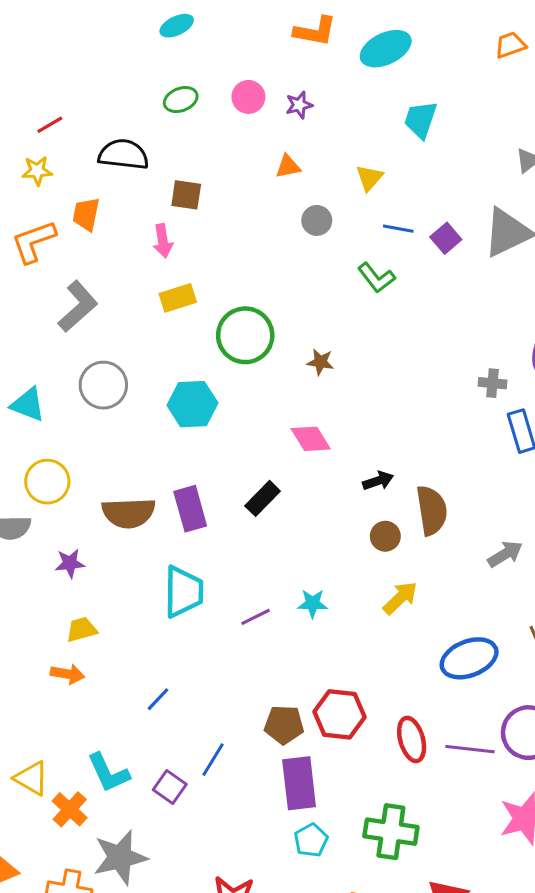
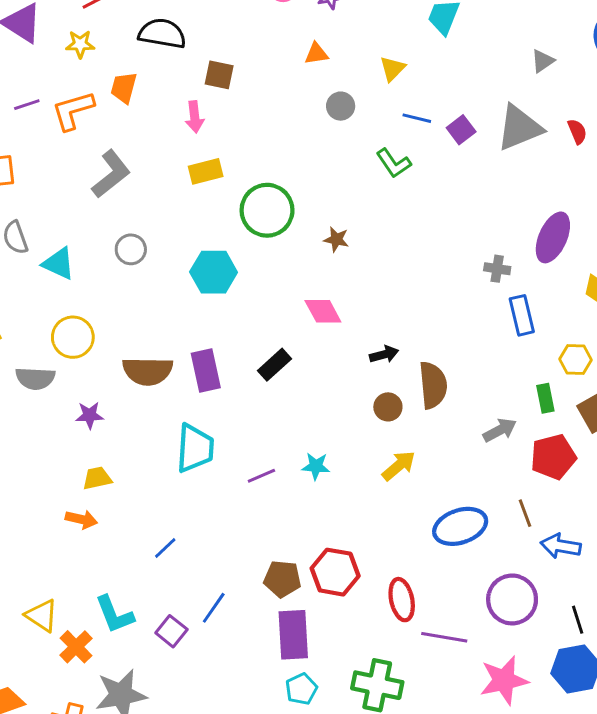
gray circle: (103, 385) -> (131, 249), size x0.7
purple line: (470, 749) -> (444, 637), moved

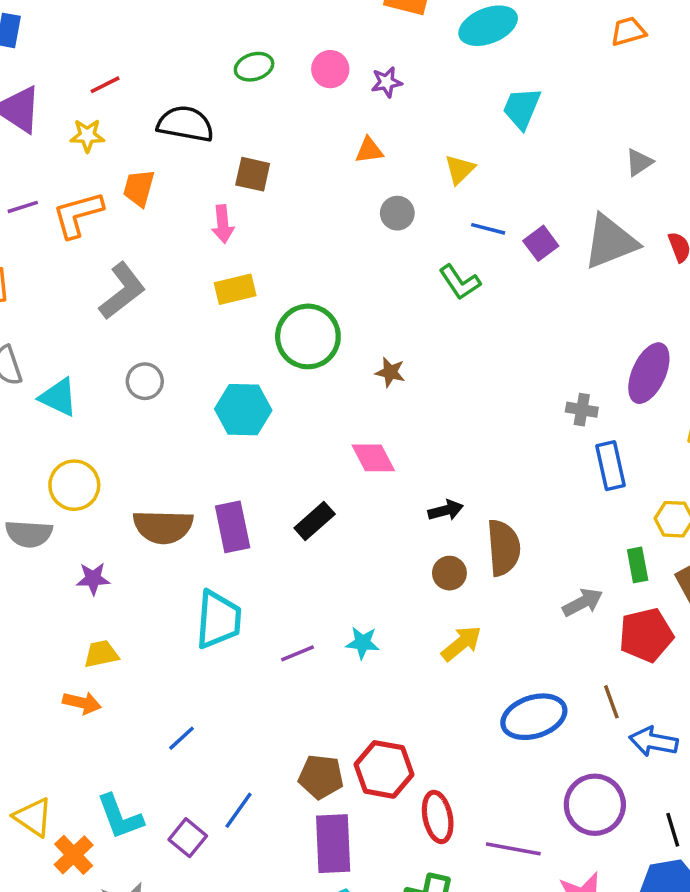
red ellipse: (402, 600) -> (438, 817), moved

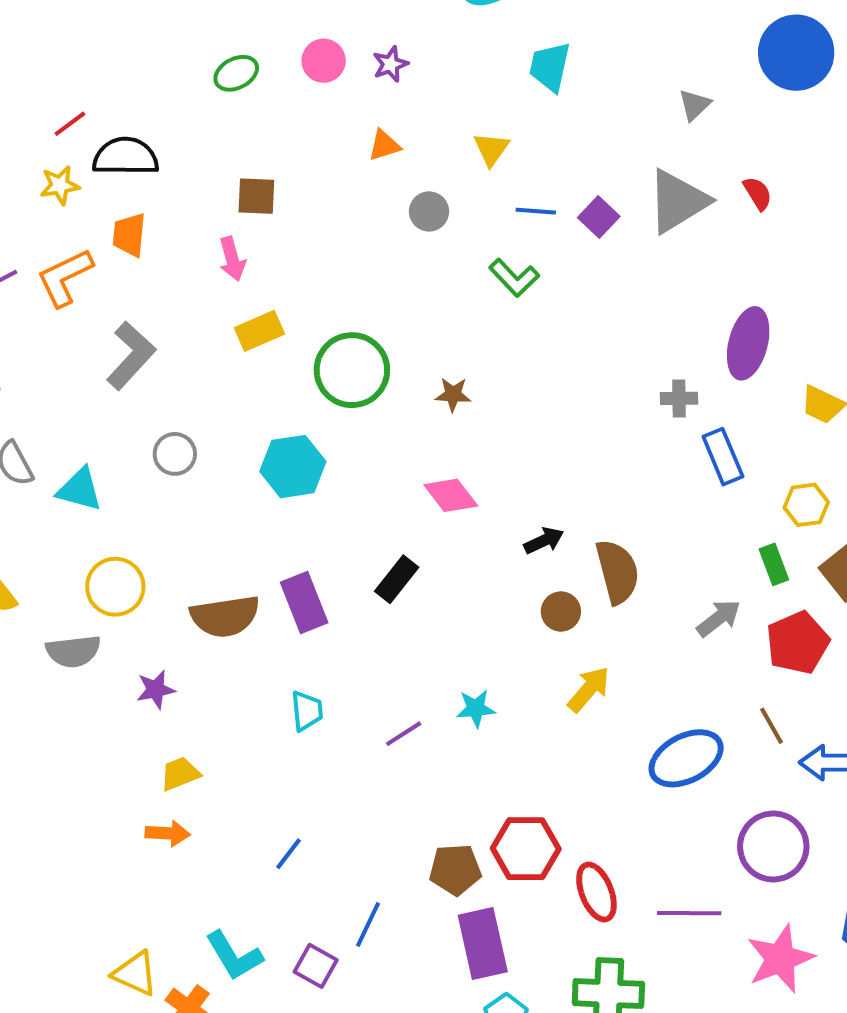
black semicircle: (185, 124) -> (126, 157), moved
cyan trapezoid: (218, 620) -> (307, 711), size x0.6

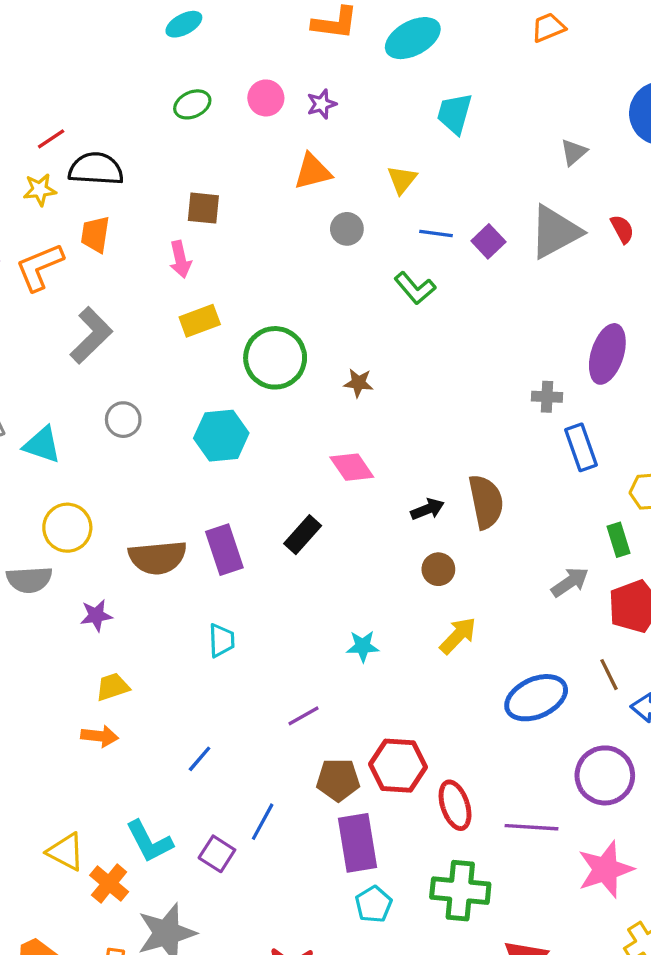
orange triangle: (384, 145) -> (313, 172), size x1.4
brown semicircle: (617, 572) -> (486, 502), moved
purple line: (404, 734) -> (304, 716), moved

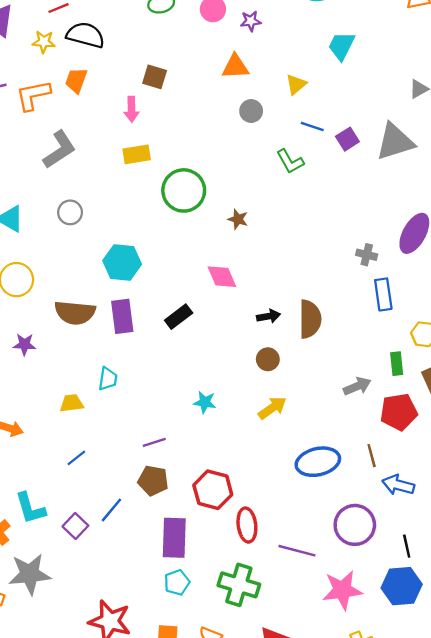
cyan hexagon: (221, 436) -> (122, 262), moved
yellow trapezoid: (113, 687) -> (72, 403), moved
brown pentagon: (338, 780) -> (153, 481), moved

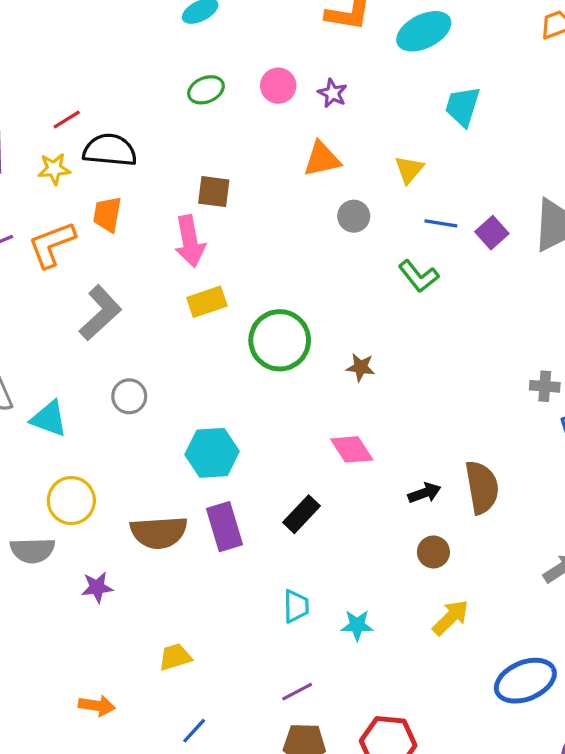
purple star: (251, 21) -> (333, 93), turned -30
pink arrow: (132, 109) -> (190, 241), size x1.4
cyan trapezoid: (108, 379) -> (296, 606), moved

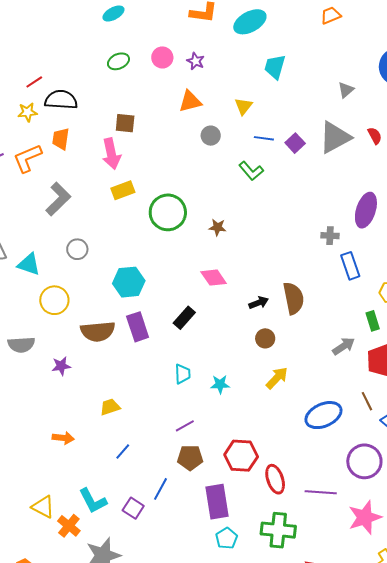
yellow circle: (71, 501) -> (54, 300), moved

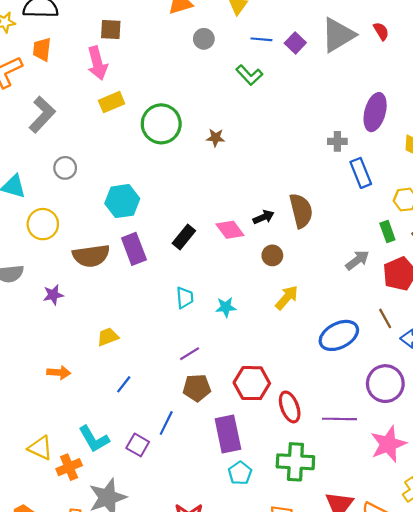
pink diamond: (214, 278) -> (230, 230), moved
orange cross: (69, 526) -> (69, 467), turned 30

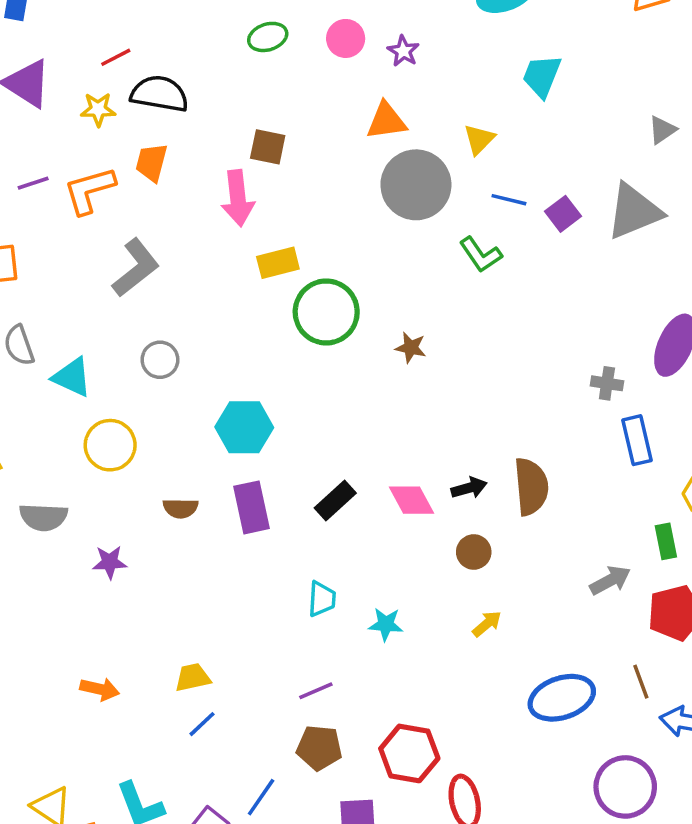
gray circle: (204, 39) -> (416, 185), size x2.0
yellow rectangle: (112, 102) -> (278, 263), moved
brown semicircle: (91, 256) -> (181, 508), size x0.6
yellow arrow: (287, 298) -> (487, 624), size x0.7
yellow trapezoid: (108, 337) -> (193, 677), moved

